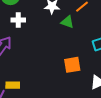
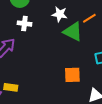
green triangle: (67, 22) -> (73, 32), size x1.5

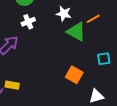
white cross: (24, 24) -> (28, 22), turned -32
orange square: (72, 75) -> (74, 75), turned 30

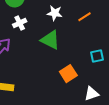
green triangle: (76, 32) -> (50, 40), moved
orange square: (74, 75) -> (68, 74), turned 30

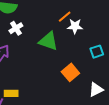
white star: (55, 13) -> (75, 26), moved
orange line: (84, 17) -> (65, 17), moved

